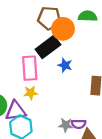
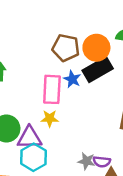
brown pentagon: (49, 18) -> (66, 48), moved
black rectangle: (48, 47) -> (98, 69), moved
blue star: (65, 65) -> (72, 79), moved

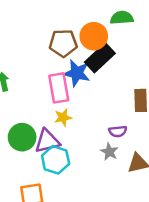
blue star: (72, 79) -> (77, 73), size x1.5
gray star: (86, 161) -> (109, 152), turned 30
purple semicircle: (102, 162) -> (118, 131), moved

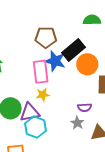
orange circle: (94, 36) -> (87, 64), moved

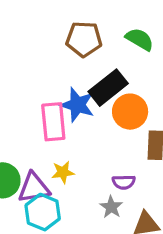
green semicircle: (92, 20) -> (140, 39), turned 30
brown pentagon: (46, 37) -> (84, 39), moved
yellow star: (43, 95) -> (63, 172), moved

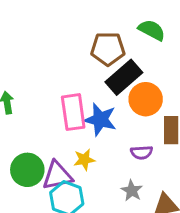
brown pentagon: (84, 39) -> (108, 49), moved
blue star: (77, 105) -> (100, 119), moved
purple semicircle: (124, 182) -> (142, 152), moved

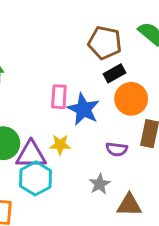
black rectangle: (124, 77) -> (115, 73), size x0.6
pink rectangle: (73, 112) -> (59, 97), size x0.7

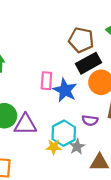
black rectangle: (115, 73) -> (88, 63), size x1.5
yellow star: (60, 145) -> (54, 147), moved
cyan hexagon: (36, 178) -> (64, 133), moved

